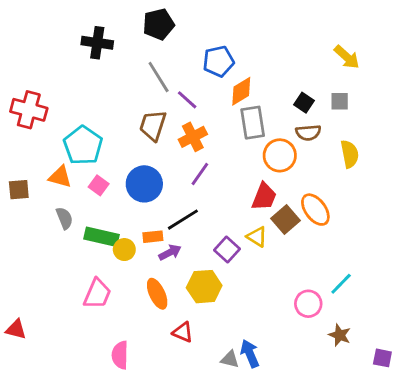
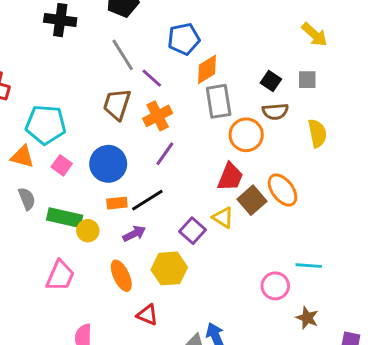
cyan pentagon: (83, 145) -> (46, 125), turned -30
orange rectangle: (153, 237) -> (117, 203), moved
cyan line: (341, 284) -> (309, 266), turned 50

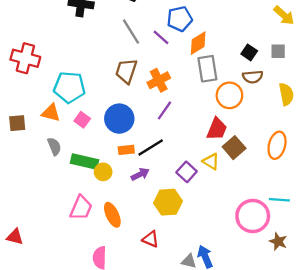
purple line: (152, 78) -> (161, 37), moved
orange ellipse: (283, 190) -> (277, 145), moved, turned 52
orange ellipse: (121, 276) -> (112, 215), moved
pink circle: (275, 286) -> (253, 216), size x1.5

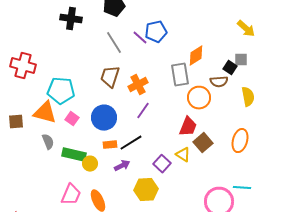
purple line: (161, 37) -> (140, 38), moved
orange diamond: (198, 43) -> (196, 56), moved
black square: (249, 52) -> (230, 68), moved
orange triangle: (51, 113) -> (45, 113), size x1.4

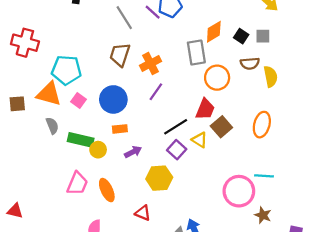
black square: (230, 68) -> (241, 36), moved
brown semicircle: (219, 82) -> (250, 63), moved
black line: (131, 143) -> (176, 127), moved

